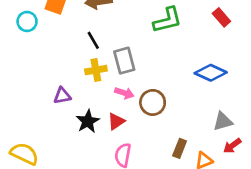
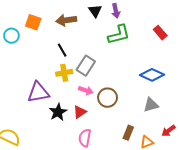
gray rectangle: (124, 61) -> (86, 66), turned 48
purple triangle: (62, 96) -> (38, 92), size x1.6
gray triangle: (223, 121) -> (151, 105), moved

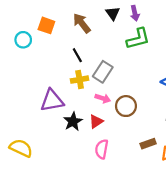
brown arrow: (66, 20) -> (82, 23), turned 60
brown rectangle: (128, 133) -> (148, 144), turned 48

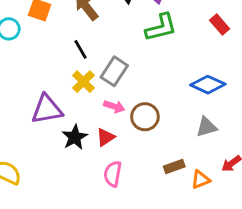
yellow cross: (80, 80) -> (83, 82), turned -35

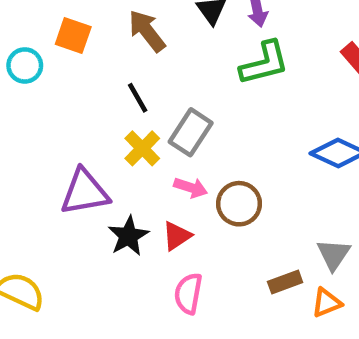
gray triangle: (206, 127) -> (333, 254), moved, turned -40

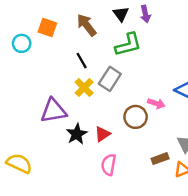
green L-shape: (264, 63) -> (128, 45), moved
pink arrow: (191, 188) -> (156, 103), moved

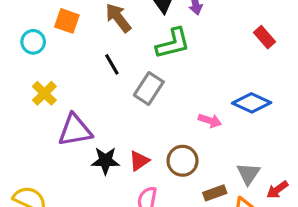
yellow cross: (84, 88) -> (44, 93), moved
brown circle: (136, 117) -> (183, 161), moved
black star: (77, 134) -> (105, 161), turned 30

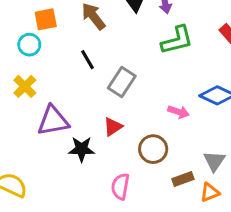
orange square: (67, 21) -> (46, 19), turned -30
cyan circle: (33, 42) -> (29, 45), moved
green L-shape: (173, 43) -> (177, 40), moved
red triangle: (139, 161) -> (113, 127), moved

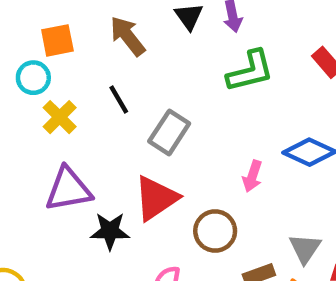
yellow cross: (25, 86) -> (60, 117), moved
pink arrow: (179, 112) -> (252, 176), turned 90
red triangle: (113, 127) -> (156, 198), size x1.6

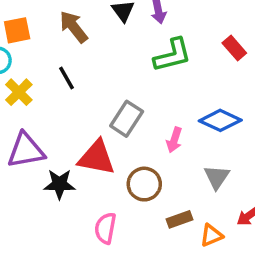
gray rectangle: (169, 132) -> (127, 119), moved
red triangle: (156, 198) -> (97, 158), turned 45
gray triangle: (305, 249) -> (217, 177), moved

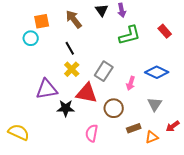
yellow cross: (19, 92) -> (72, 69), moved

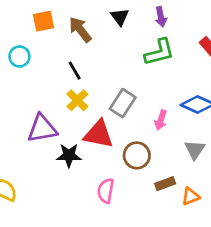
purple arrow: (122, 10) -> (161, 17), moved
orange square: (42, 21) -> (43, 21), moved

